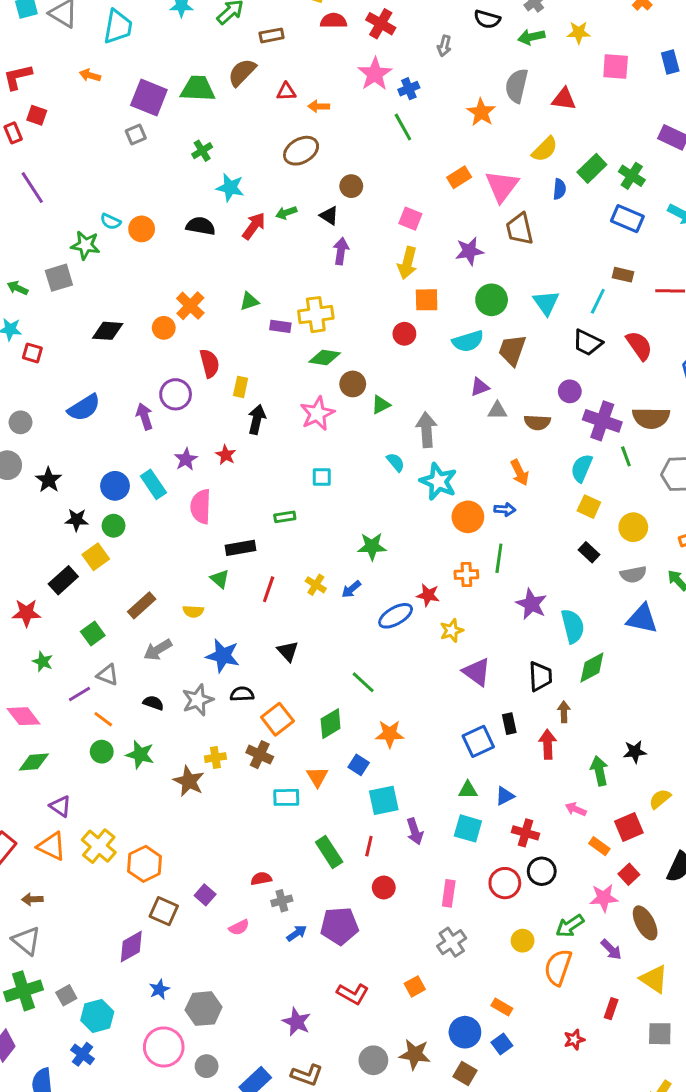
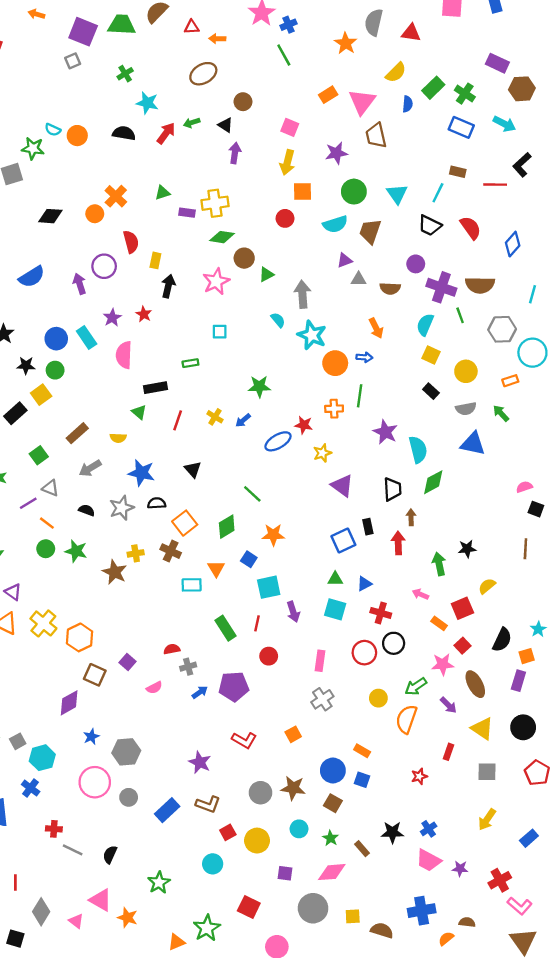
blue square: (502, 1044) -> (362, 780), turned -35

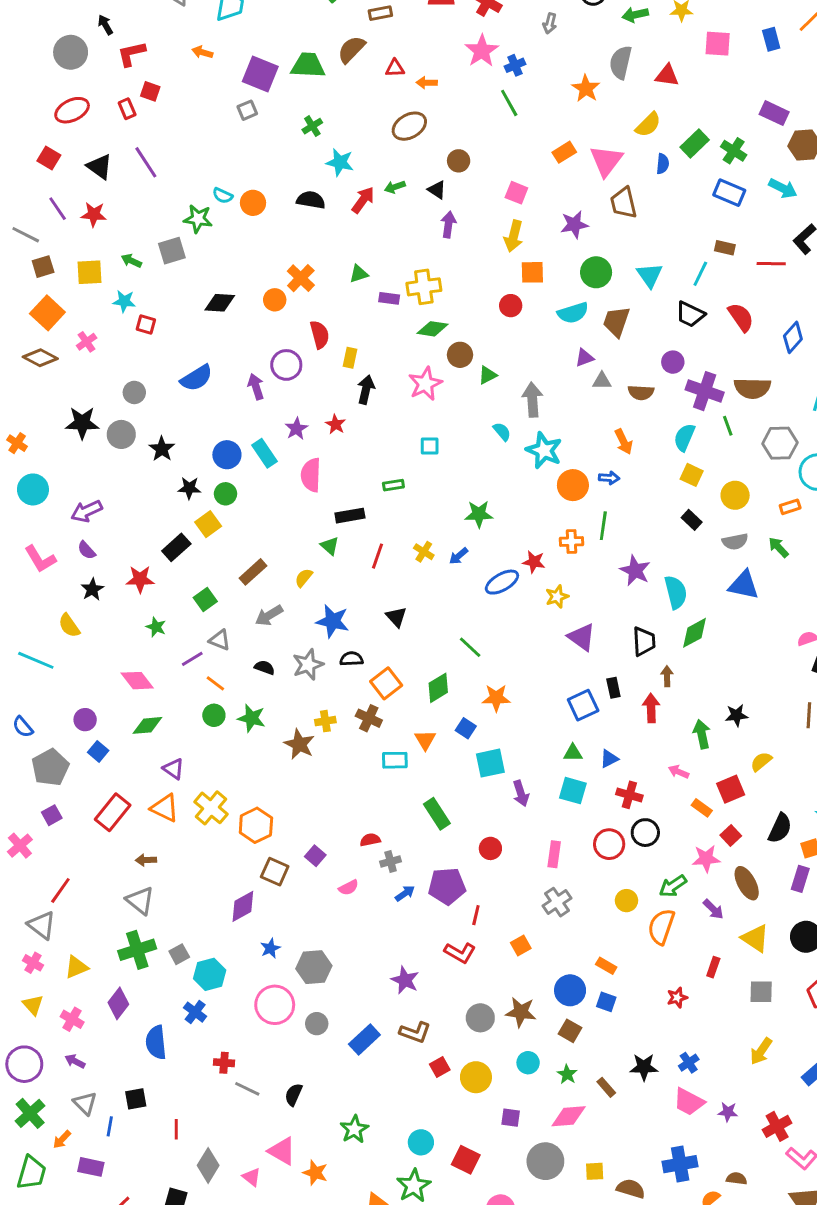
yellow semicircle: (118, 438) -> (304, 578), turned 126
red line: (257, 623) -> (476, 915), moved
cyan circle: (213, 864) -> (421, 1142), moved

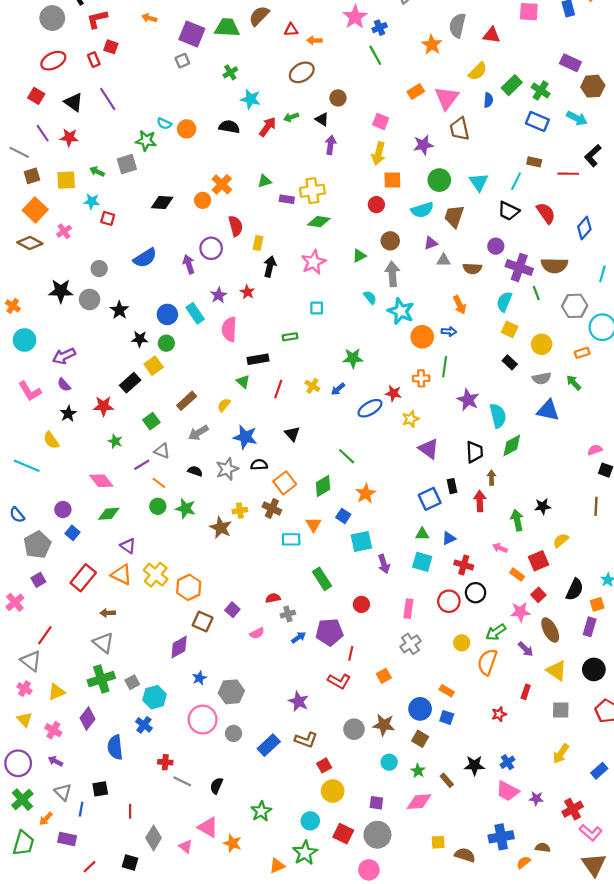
brown circle: (460, 355) -> (390, 241), moved
orange star: (496, 698) -> (366, 494), turned -30
yellow circle: (476, 1077) -> (333, 791), moved
gray circle: (545, 1161) -> (377, 835), moved

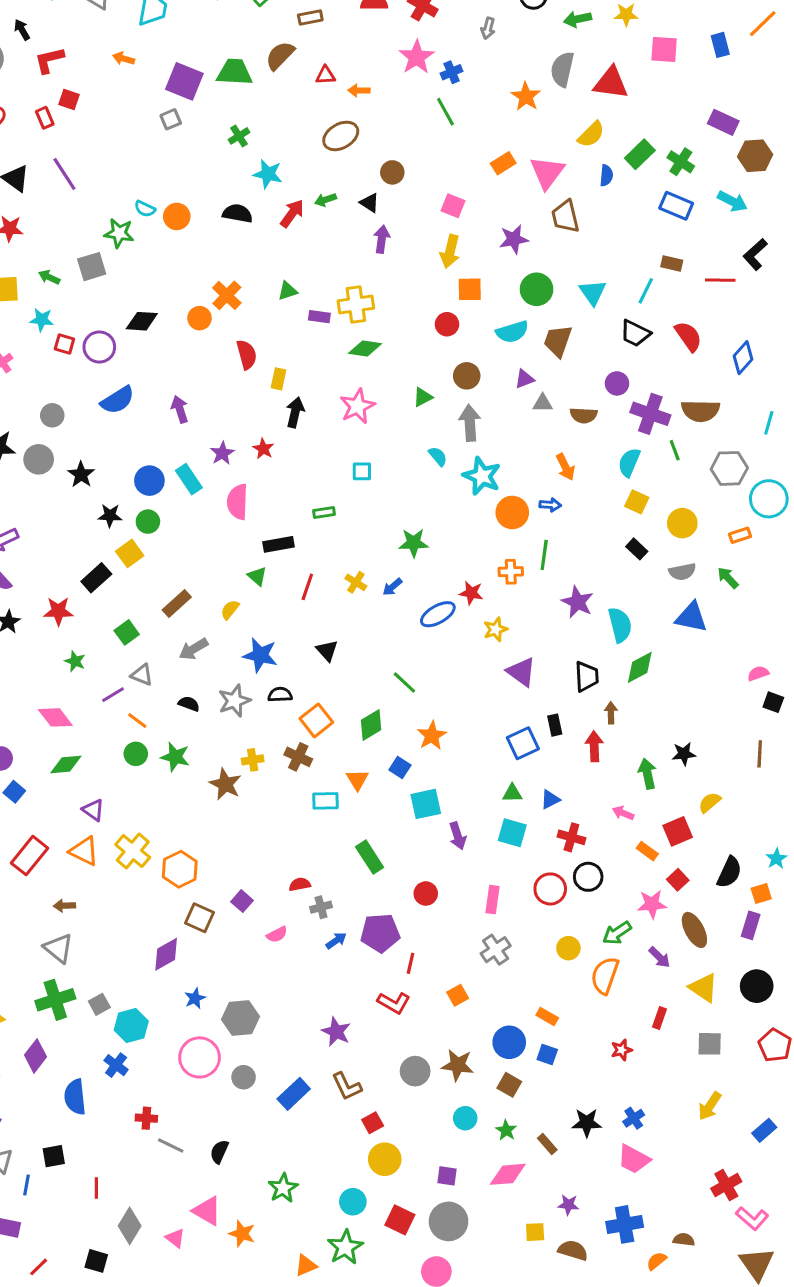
red triangle: (492, 35) -> (611, 83), size x1.4
purple circle: (211, 248) -> (99, 347), moved
brown L-shape: (306, 740) -> (347, 1086), turned 45
purple star: (536, 798) -> (568, 1205), moved

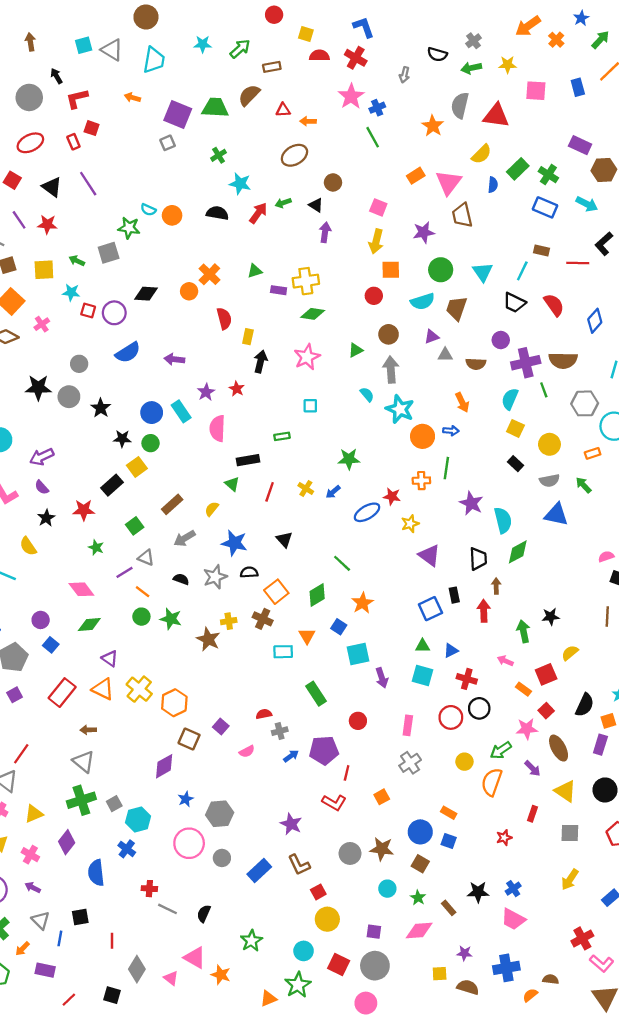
purple arrow: (180, 409) -> (174, 359), turned -66
purple cross: (650, 414) -> (526, 363), turned -32

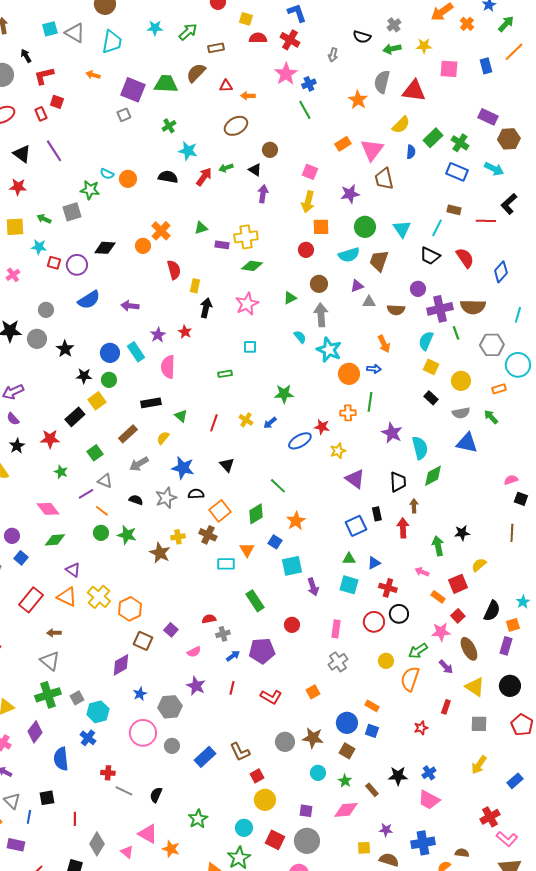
black rectangle: (248, 460) -> (151, 403), moved
red line: (347, 773) -> (232, 688), moved
purple star: (291, 824) -> (196, 686), moved

